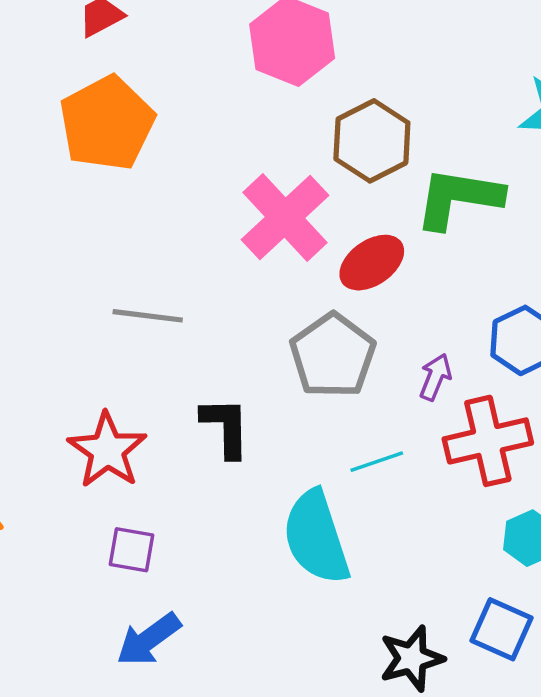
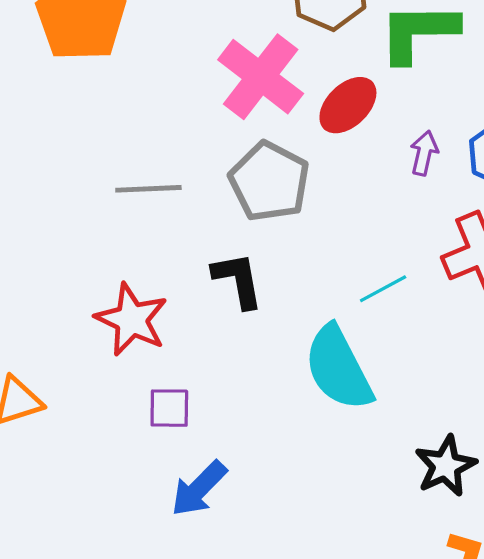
gray pentagon: (333, 356) -> (269, 181), moved
purple arrow: (435, 377) -> (424, 153), moved

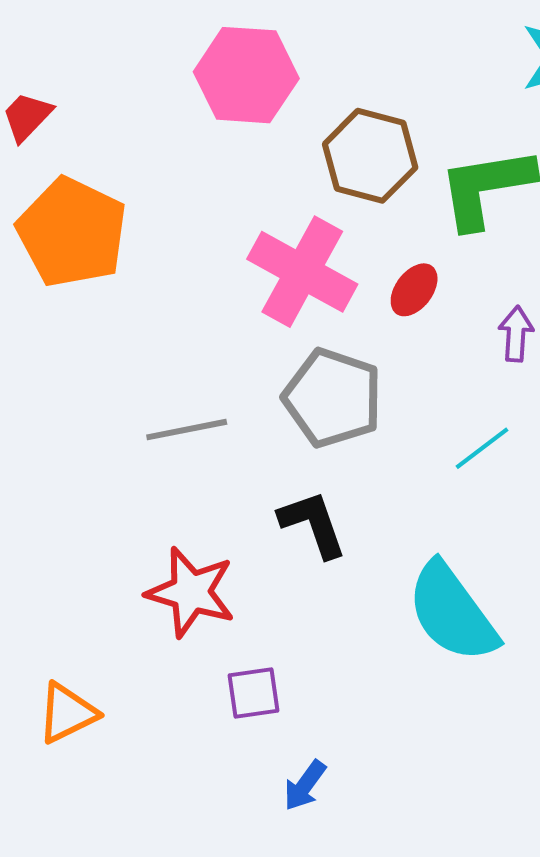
red ellipse: (348, 105) -> (414, 290), size x0.7
cyan line: (383, 289) -> (482, 448), moved
blue arrow: (199, 489) -> (305, 785), size x0.7

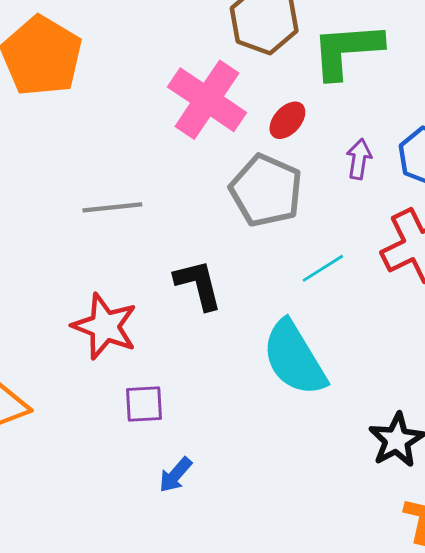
gray pentagon: (333, 398) -> (266, 191), moved
cyan line: (482, 448) -> (323, 268), moved

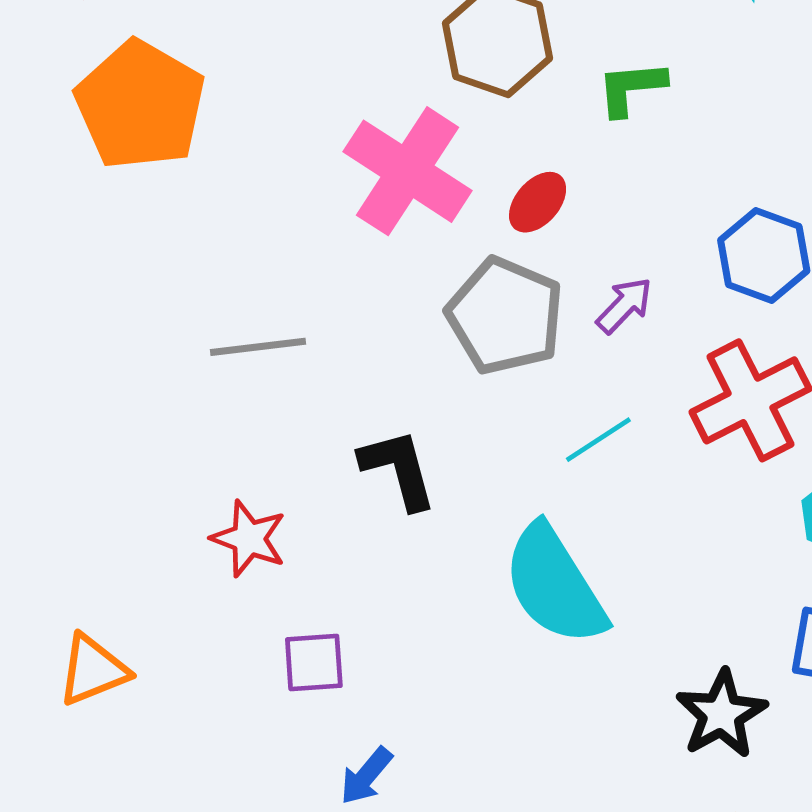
green L-shape: (347, 50) -> (631, 88), size x0.6
purple arrow: (359, 159) -> (624, 305), moved, turned 36
red star: (105, 326) -> (249, 539), size x0.7

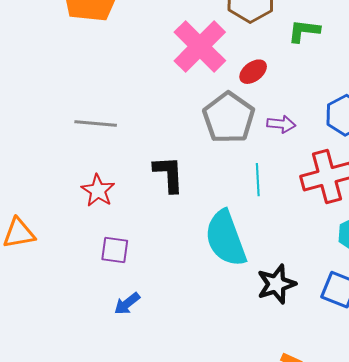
purple arrow: (624, 305) -> (281, 124), turned 40
gray line: (258, 347) -> (96, 124), moved
cyan line: (598, 440) -> (258, 180), turned -72
black star: (721, 714) -> (276, 284), moved

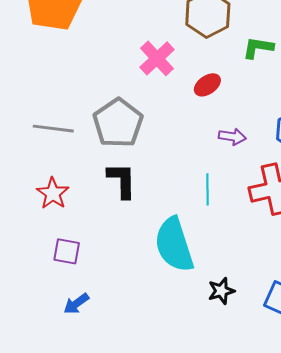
pink cross: (200, 46) -> (157, 58), size x0.7
gray pentagon: (229, 118) -> (118, 123), moved
black star: (276, 284) -> (221, 291), size x0.7

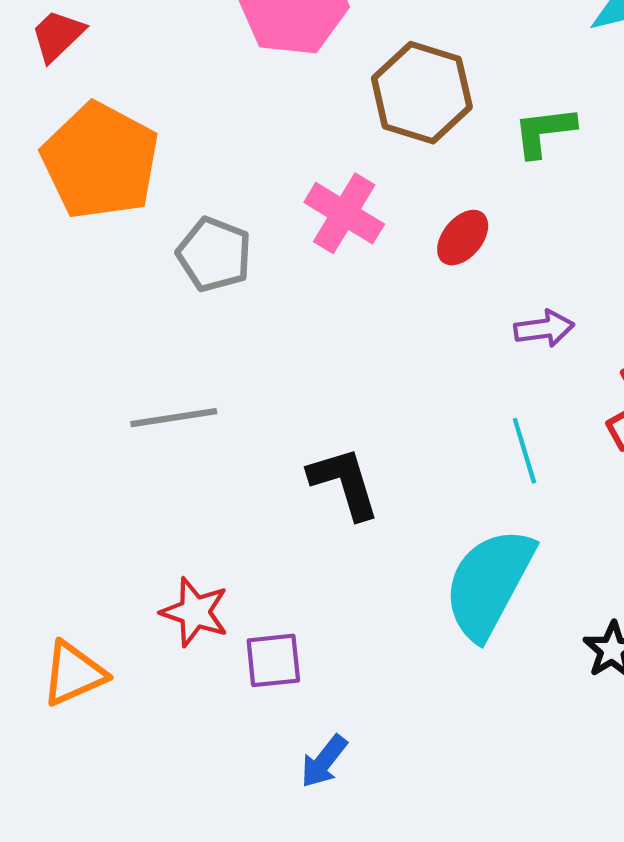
gray pentagon: (118, 123) -> (214, 254), moved, size x0.7
red star: (53, 193) -> (195, 612), moved
cyan semicircle: (174, 245) -> (489, 583), turned 62

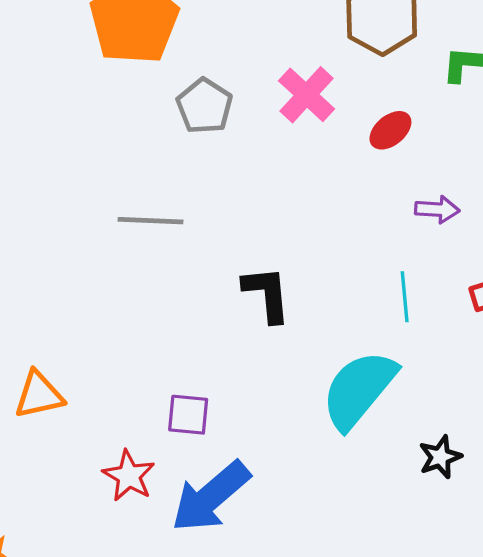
red star: (195, 612) -> (129, 476), moved
blue arrow: (324, 761) -> (211, 497), size x2.0

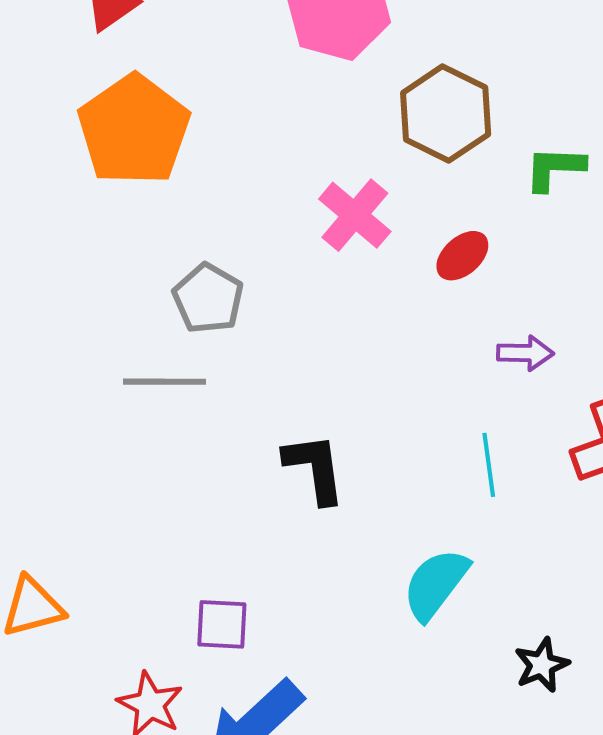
gray pentagon: (204, 106) -> (208, 298), moved
cyan semicircle: (359, 390) -> (436, 584), size x0.7

